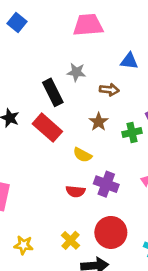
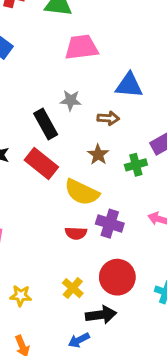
blue triangle: (129, 61) -> (129, 85), size x1.4
yellow semicircle: (82, 155) -> (82, 192), size x1.6

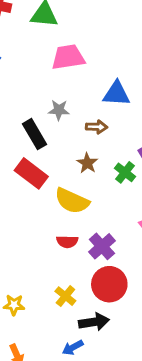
green cross: (136, 165) -> (125, 172), turned -35
purple cross: (110, 224) -> (102, 246), moved, turned 32

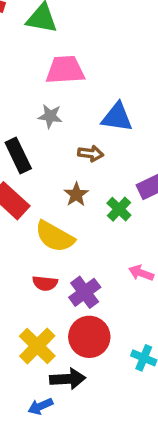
gray star: (59, 110) -> (50, 116), moved
yellow cross: (65, 296) -> (37, 346), size x1.5

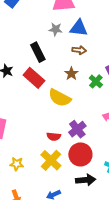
blue triangle: (117, 117) -> (79, 28), moved
red semicircle: (45, 283) -> (54, 136), moved
black arrow: (68, 379) -> (86, 180), moved

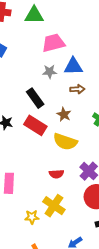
brown star: (71, 74) -> (64, 114), moved
red semicircle: (54, 136) -> (56, 174), moved
yellow cross: (51, 160) -> (54, 206), moved

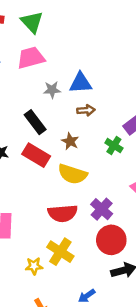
green triangle: (34, 15) -> (32, 22), turned 48
pink trapezoid: (53, 43) -> (31, 58), moved
red semicircle: (56, 174) -> (63, 213), size x1.6

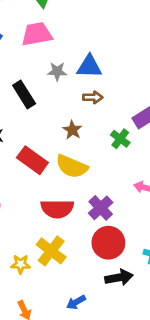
black rectangle: (35, 122) -> (24, 95), moved
red rectangle: (36, 155) -> (32, 160), moved

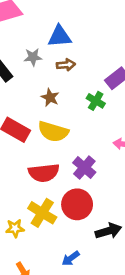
gray star: (57, 71) -> (33, 57), moved
red circle: (108, 243) -> (77, 204), moved

